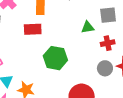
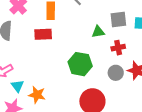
green hexagon: (55, 58) -> (80, 64), moved

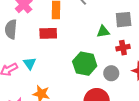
gray circle: (116, 73) -> (111, 73), moved
cyan triangle: (17, 86) -> (30, 63), moved

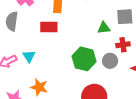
gray circle: (111, 73) -> (110, 61), moved

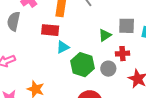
green triangle: (104, 28) -> (105, 35), turned -32
cyan triangle: (29, 56) -> (63, 47), moved, turned 32

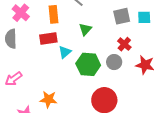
green triangle: (105, 35) -> (85, 29), moved
red cross: (122, 54) -> (124, 44), turned -32

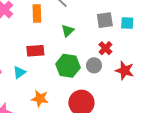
red rectangle: (48, 39) -> (35, 51), moved
cyan triangle: (65, 52) -> (19, 72), moved
orange star: (48, 99) -> (40, 99), moved

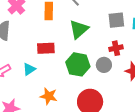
green triangle: (68, 31) -> (79, 29), size x1.5
red cross: (105, 48) -> (116, 48), turned 32

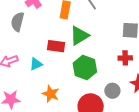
green triangle: (79, 29) -> (79, 36), moved
gray circle: (104, 65) -> (112, 91), moved

